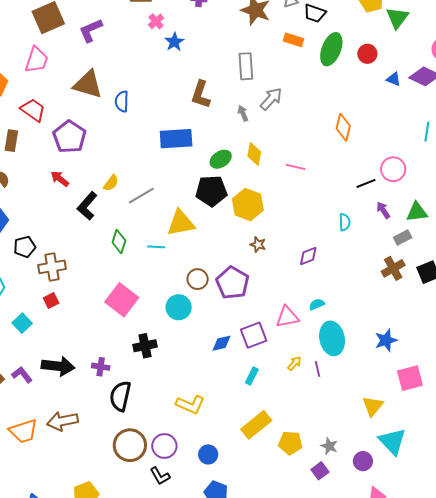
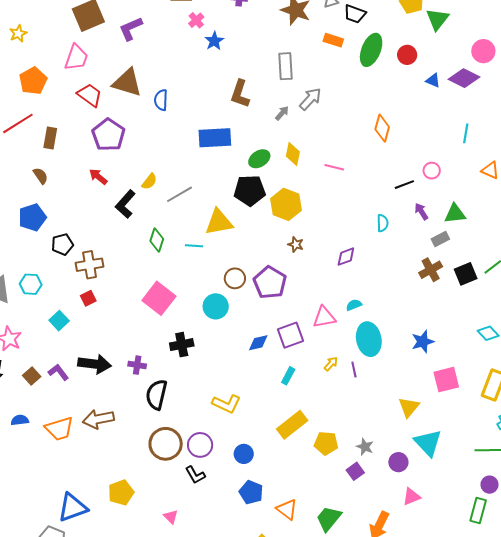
red trapezoid: (33, 110) -> (90, 95), moved
gray arrow: (243, 113) -> (282, 113), turned 63
pink circle: (393, 169) -> (432, 171), size x0.7

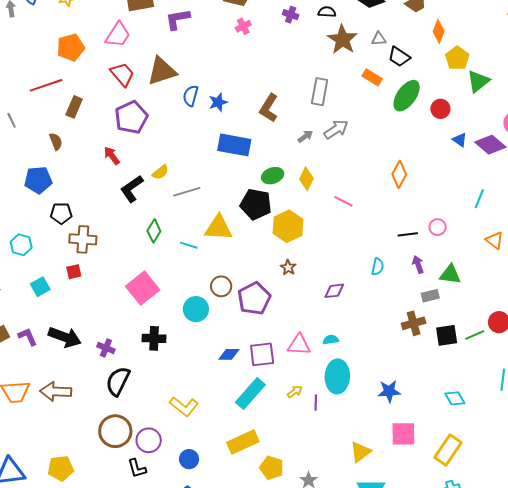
blue star: (214, 41) -> (218, 102), moved
brown triangle: (127, 83) -> (162, 71), turned -48
cyan rectangle: (288, 376) -> (250, 394), size x1.8

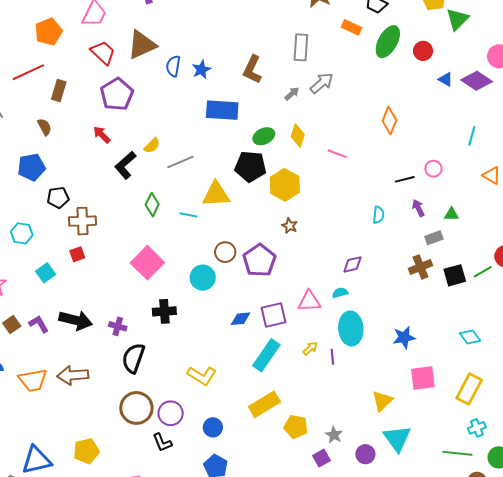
green triangle: (450, 274) -> (451, 214), size x0.7
purple diamond: (334, 291) -> (352, 264), moved

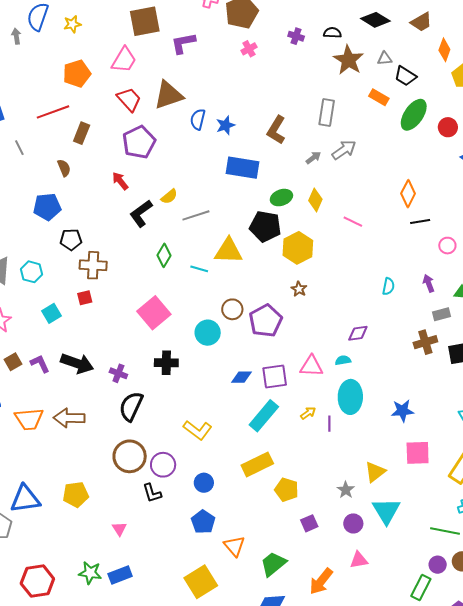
black line: (405, 179) -> (420, 221), moved
gray star: (334, 435) -> (346, 490), moved

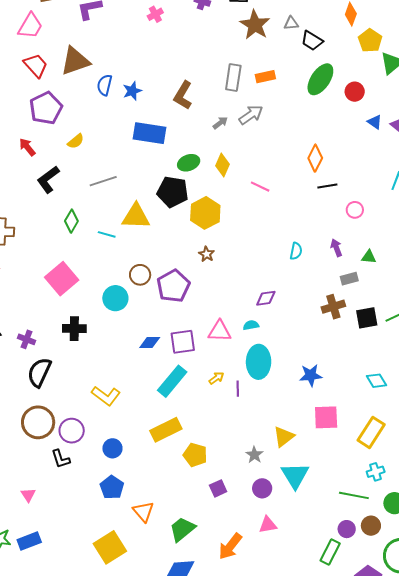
orange rectangle: (379, 97) -> (265, 77), moved, turned -42
yellow semicircle: (169, 196) -> (76, 141), moved

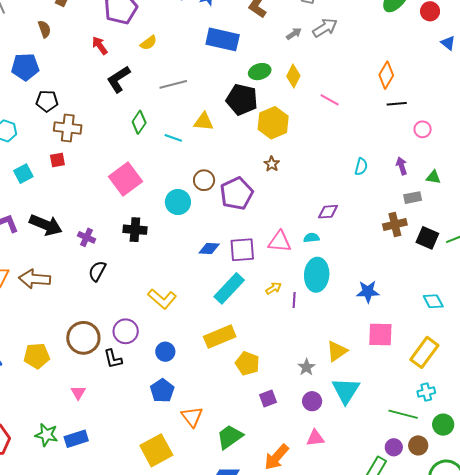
yellow triangle: (136, 216) -> (204, 122), size x0.7
black square: (367, 318) -> (427, 238), turned 30
black semicircle: (39, 372) -> (97, 271), size x0.7
brown circle: (38, 422) -> (83, 338), moved

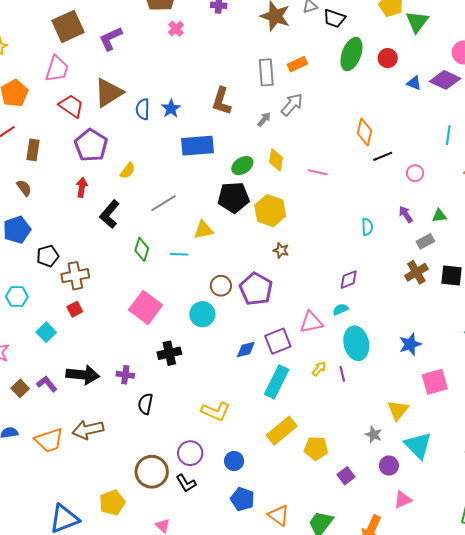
red arrow: (100, 45) -> (82, 187), turned 60

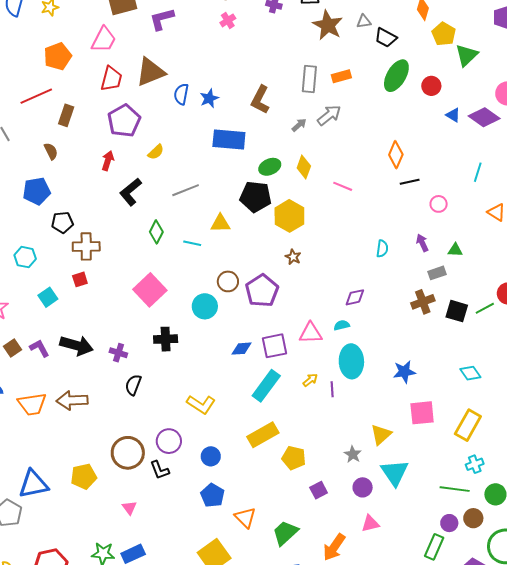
red trapezoid: (71, 106) -> (111, 79), turned 60

